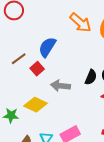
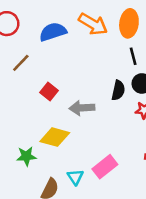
blue semicircle: (47, 47) -> (53, 32), moved, turned 50
brown line: (19, 59) -> (21, 63), moved

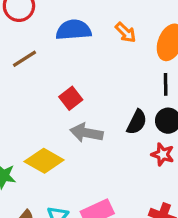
orange arrow: (93, 24) -> (126, 32), size x0.6
red square: (49, 92) -> (71, 98), moved

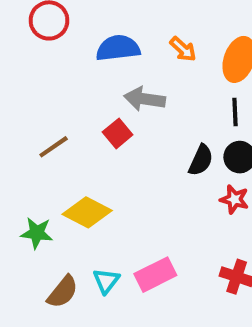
brown line: (24, 59) -> (54, 147), moved
gray arrow: (87, 133) -> (145, 99), moved

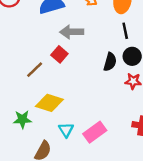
brown line: (54, 147) -> (35, 70), moved
cyan triangle: (106, 281) -> (66, 130), moved

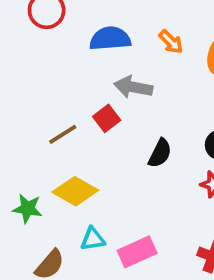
black semicircle: (110, 62) -> (160, 153), moved
cyan triangle: (66, 130) -> (93, 239), turned 42

